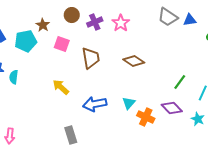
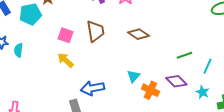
pink square: (62, 44) -> (65, 35), moved
green line: (180, 82) -> (184, 55), turned 35
blue arrow: (95, 104) -> (92, 88), moved

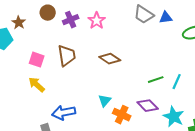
cyan line: (207, 66) -> (177, 82), moved
cyan star: (202, 92) -> (174, 117), size x1.5

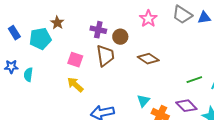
brown circle: (48, 13) -> (120, 37), moved
purple cross: (71, 20) -> (98, 30), moved, turned 35
pink star: (97, 21) -> (148, 19), moved

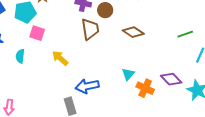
pink square: (75, 60) -> (37, 33), moved
cyan semicircle: (28, 75) -> (20, 56), moved
green line: (194, 80) -> (185, 34), moved

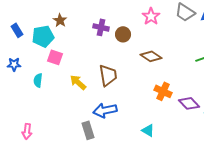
brown trapezoid: (90, 29) -> (108, 75), moved
cyan triangle: (128, 74) -> (148, 130), moved, turned -40
orange cross: (145, 88) -> (163, 91), moved

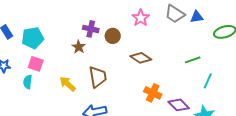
brown star: (60, 20) -> (79, 47), moved
pink square: (55, 57) -> (36, 64), moved

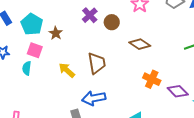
purple cross: (91, 29) -> (90, 15), turned 35
cyan pentagon: (33, 38) -> (32, 24), turned -30
brown star: (79, 47) -> (56, 33), moved

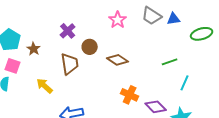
brown circle: (112, 22) -> (90, 47), moved
brown trapezoid: (97, 63) -> (70, 64), moved

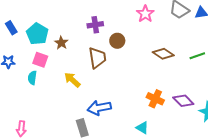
purple cross: (68, 31) -> (95, 25), turned 35
brown diamond: (118, 60) -> (163, 54), moved
orange cross: (130, 95) -> (155, 99), moved

